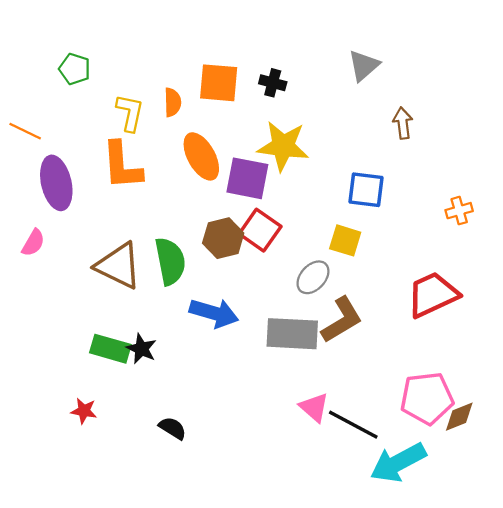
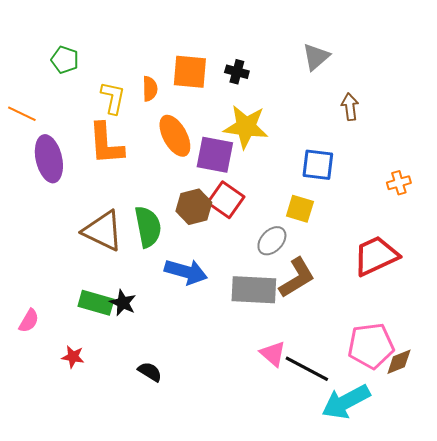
pink semicircle: (33, 243) -> (29, 321), moved

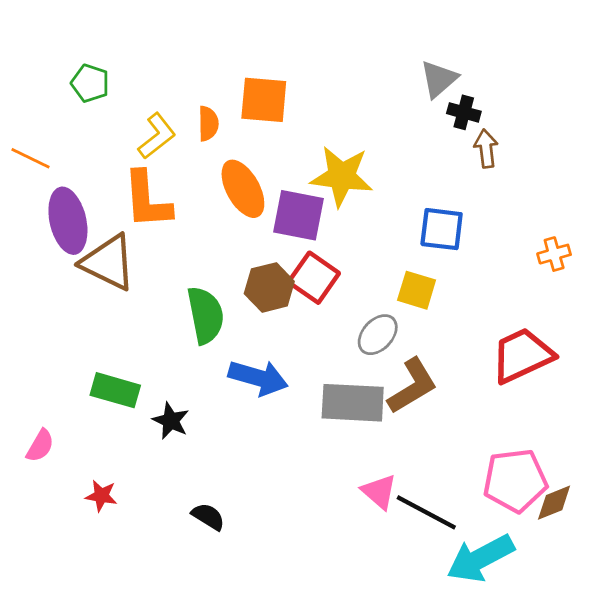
black cross: (237, 72) -> (464, 112), moved
yellow L-shape: (113, 98) -> (157, 136), turned 40
brown triangle: (103, 231) -> (108, 262), moved
green rectangle: (96, 303) -> (115, 390), moved

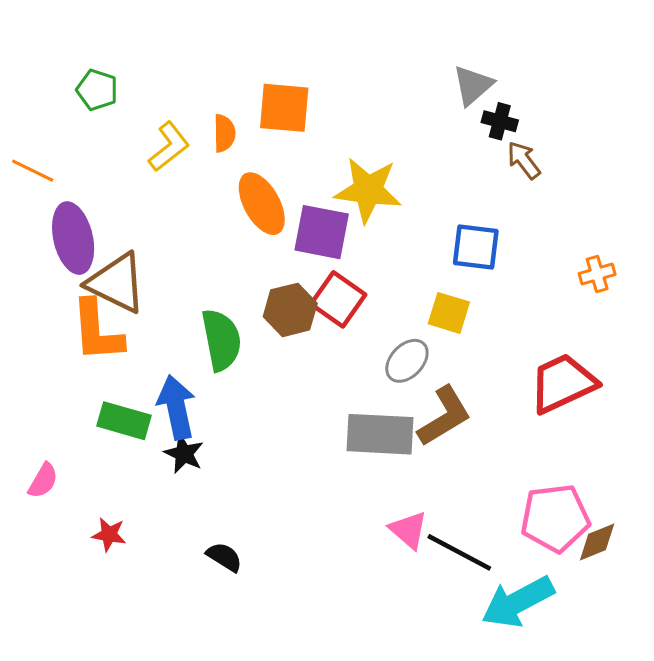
brown arrow: (486, 149) -> (524, 160), turned -30
orange L-shape: (147, 200) -> (97, 331), moved
blue arrow: (258, 378) -> (176, 407), moved, turned -118

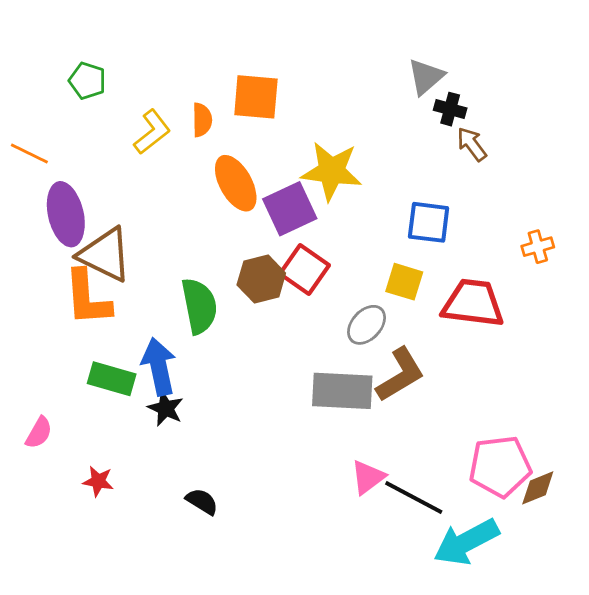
purple square: (322, 232) -> (290, 209), turned -36
red trapezoid: (563, 383) -> (473, 303), moved, turned 32
pink triangle: (408, 530) -> (368, 477), turned 42

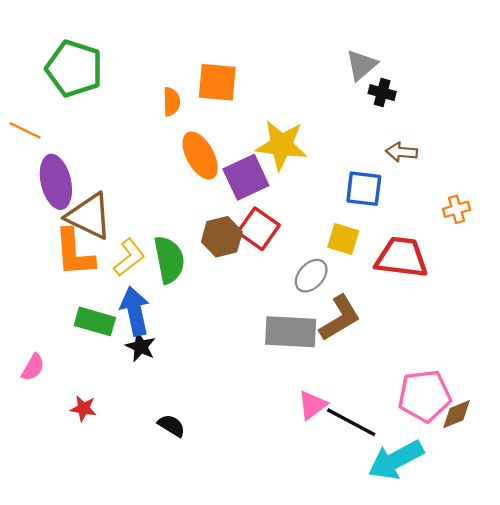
green pentagon: (87, 81) -> (74, 69), size x1.8
yellow L-shape: (152, 132) -> (129, 257), moved
brown arrow: (472, 144) -> (402, 152), moved, turned -48

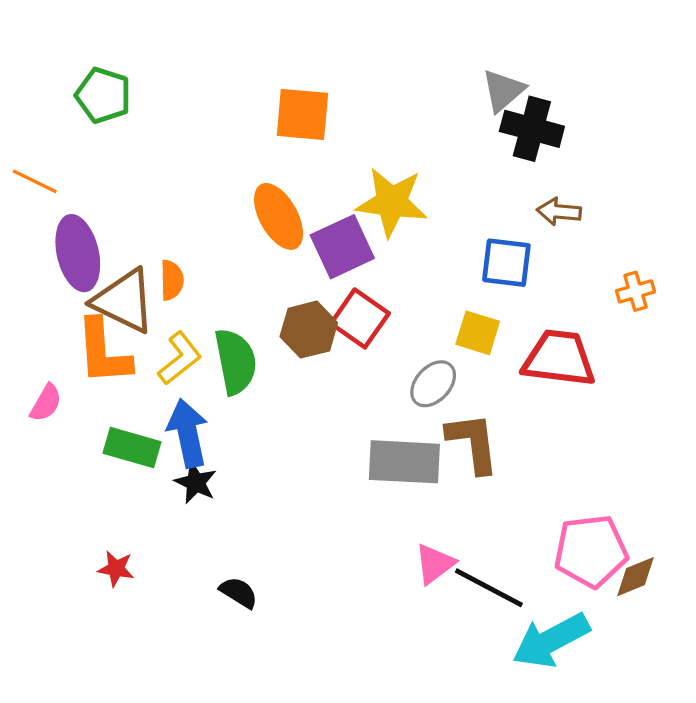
green pentagon: (74, 69) -> (103, 95), size x0.7
black cross: (382, 93) -> (532, 129), size x1.6
orange semicircle: (171, 102) -> (172, 280), moved
brown L-shape: (340, 318) -> (473, 443), turned -66
pink semicircle: (33, 367) -> (46, 403), moved

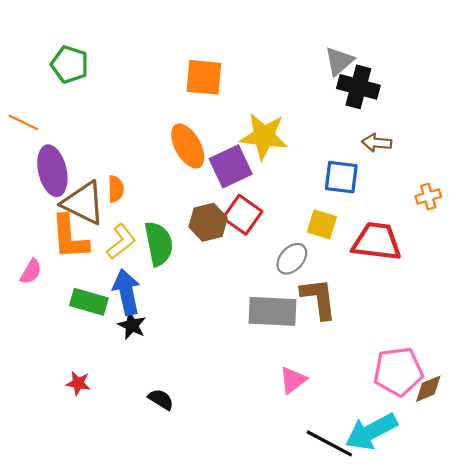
black line: (489, 588) -> (329, 443), moved

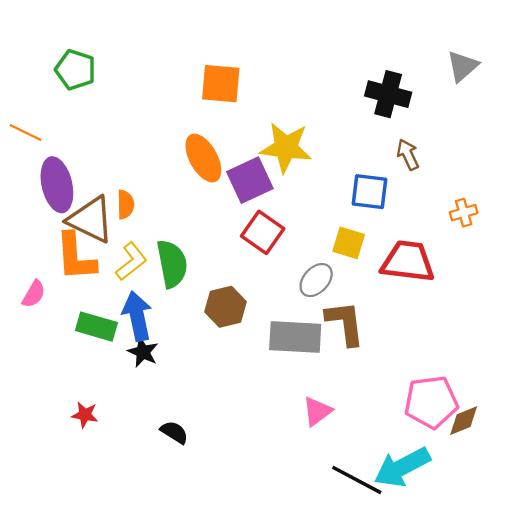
gray triangle: (339, 61) -> (462, 66), moved
brown arrow: (377, 143) -> (408, 155), turned 60
brown hexagon: (208, 222) -> (225, 307), moved

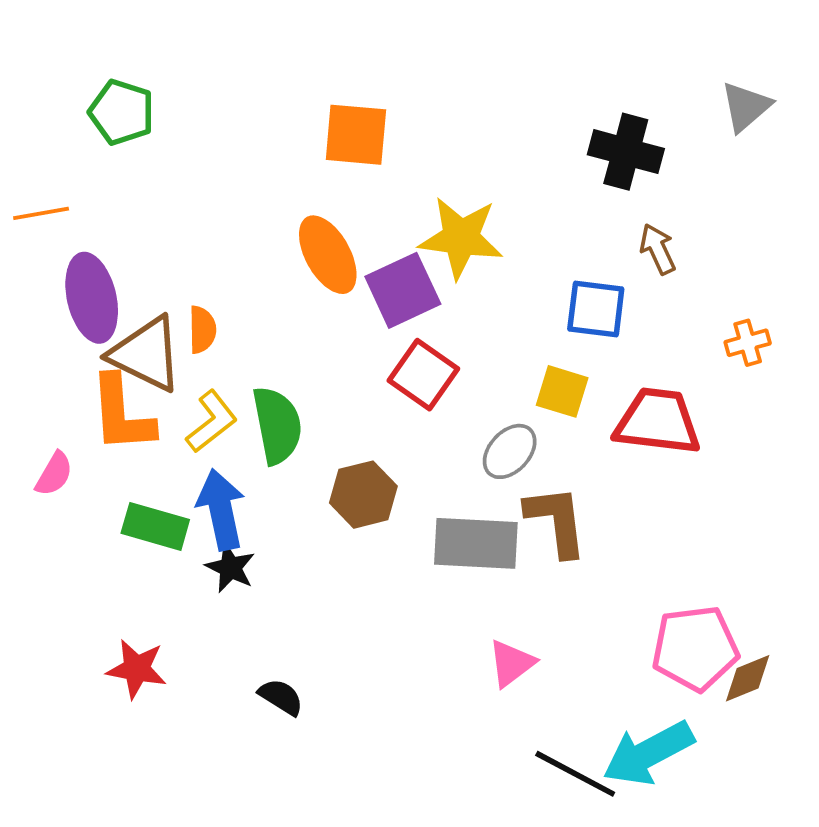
orange line: (26, 132) -> (41, 213), turned -36
red star: (85, 415) -> (137, 669), size x1.4

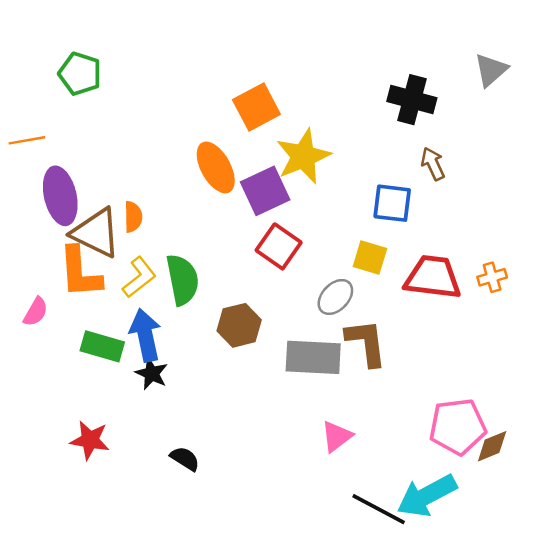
orange square: (356, 135) -> (256, 107), moved, turned -33
yellow star: (461, 238) -> (303, 156), turned -30
orange cross: (748, 343) -> (492, 277), moved

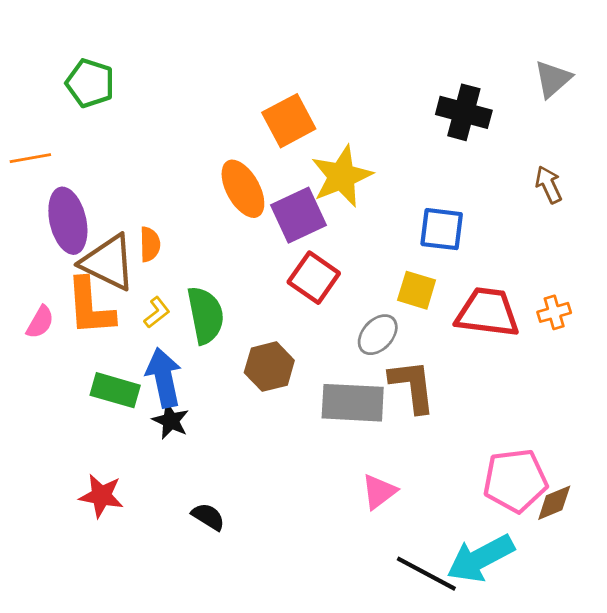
brown arrow: (433, 164) -> (549, 185), moved
yellow L-shape: (139, 277) -> (157, 312), size x0.7
pink semicircle: (36, 312) -> (40, 322), moved

